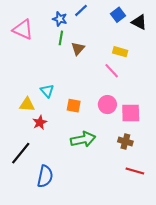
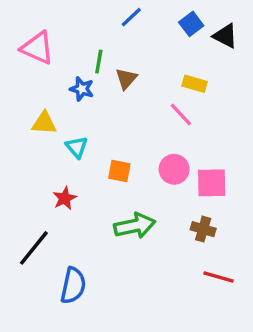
blue star: (60, 19) -> (82, 89), moved
yellow triangle: (27, 105) -> (44, 123), moved

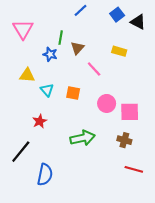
pink triangle: (37, 48) -> (23, 29), turned 35
pink line: (181, 115) -> (94, 69), moved
orange square: (119, 171) -> (73, 93), moved

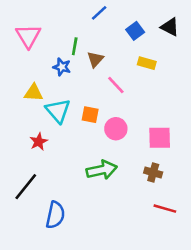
blue square: (117, 15) -> (135, 31), moved
cyan triangle: (47, 90) -> (58, 111), size x1.5
pink circle: (107, 103) -> (116, 129), moved
red star: (40, 121) -> (39, 142), moved

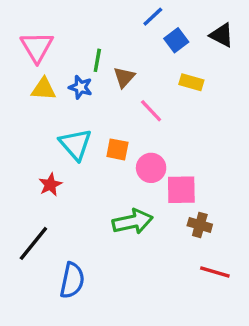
blue line: (99, 13) -> (153, 17), moved
yellow triangle: (33, 93) -> (44, 89), moved
pink square: (160, 138) -> (181, 190), moved

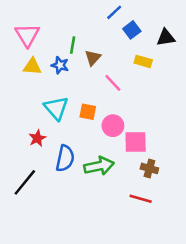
black triangle: (222, 35) -> (166, 38), moved, turned -36
red line: (215, 272) -> (141, 199), moved
blue semicircle: (72, 280) -> (65, 158), moved

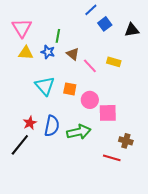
brown triangle: (93, 58) -> (73, 54), moved, turned -32
yellow rectangle: (143, 61) -> (114, 62), moved
red star: (37, 138) -> (30, 123), moved
brown cross: (149, 168) -> (126, 141), moved

